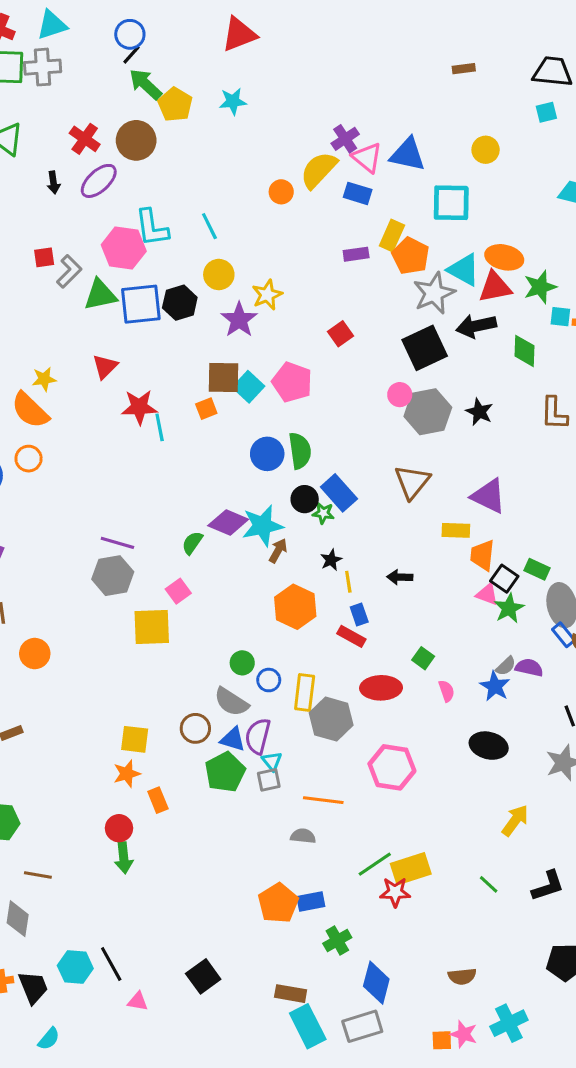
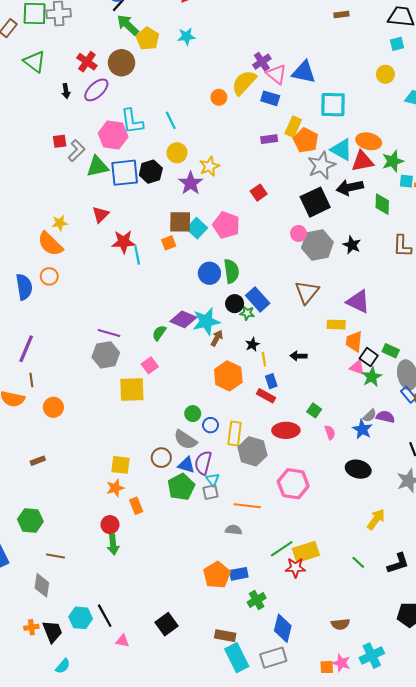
yellow circle: (486, 150) -> (385, 74), moved

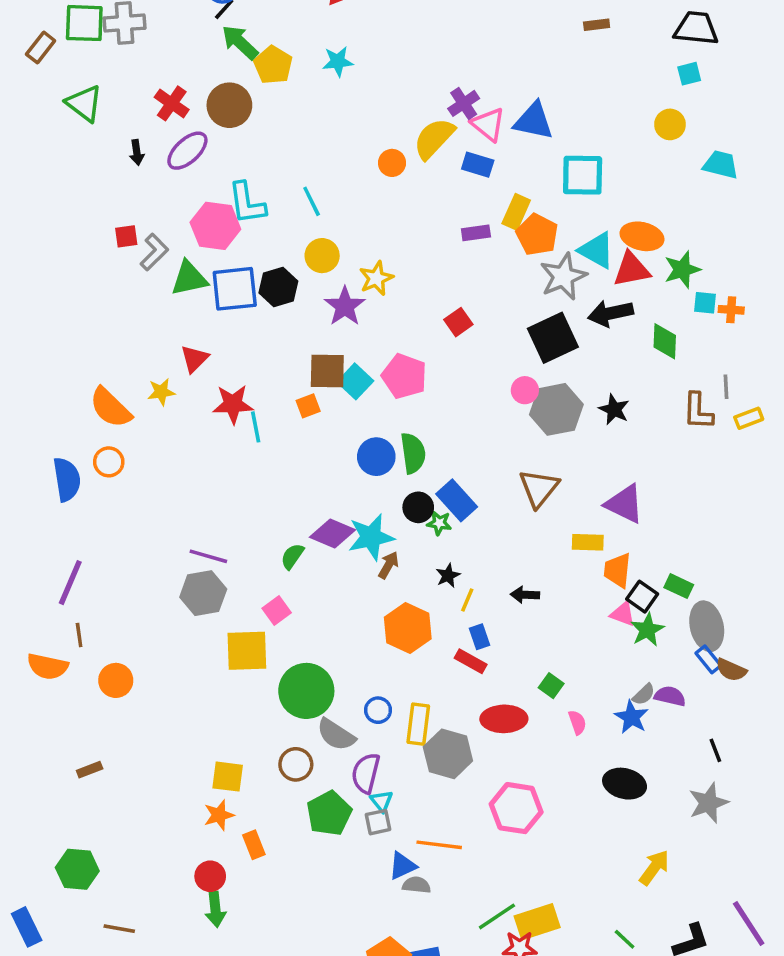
yellow star: (60, 223) -> (161, 392), moved
yellow line: (264, 359) -> (467, 600), turned 32
green circle: (193, 414) -> (306, 691), moved, size x2.0
blue triangle: (186, 465) -> (402, 866), moved, turned -42

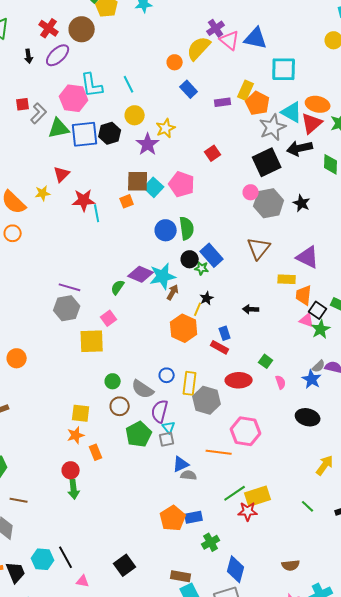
blue rectangle: (478, 165) -> (189, 89), moved, turned 30
red triangle: (632, 270) -> (312, 123), turned -30
yellow line: (467, 600) -> (198, 309), moved
green circle: (306, 691) -> (113, 381), moved, size x0.5
orange line: (439, 845) -> (219, 452), moved

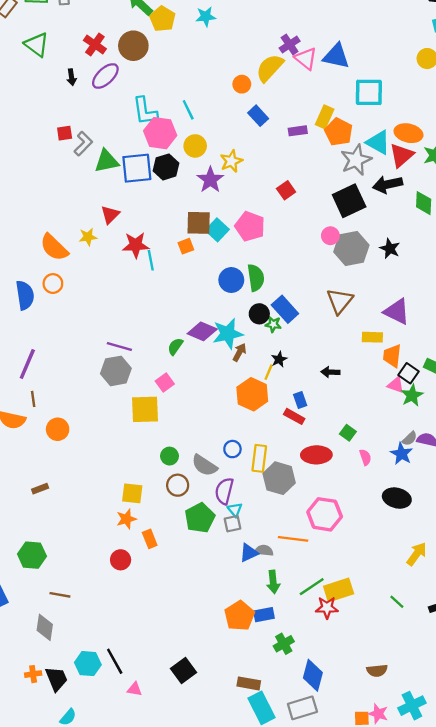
pink hexagon: (74, 98) -> (160, 133), moved
gray semicircle: (189, 475) -> (264, 550), moved
green arrow: (74, 489) -> (273, 582), moved

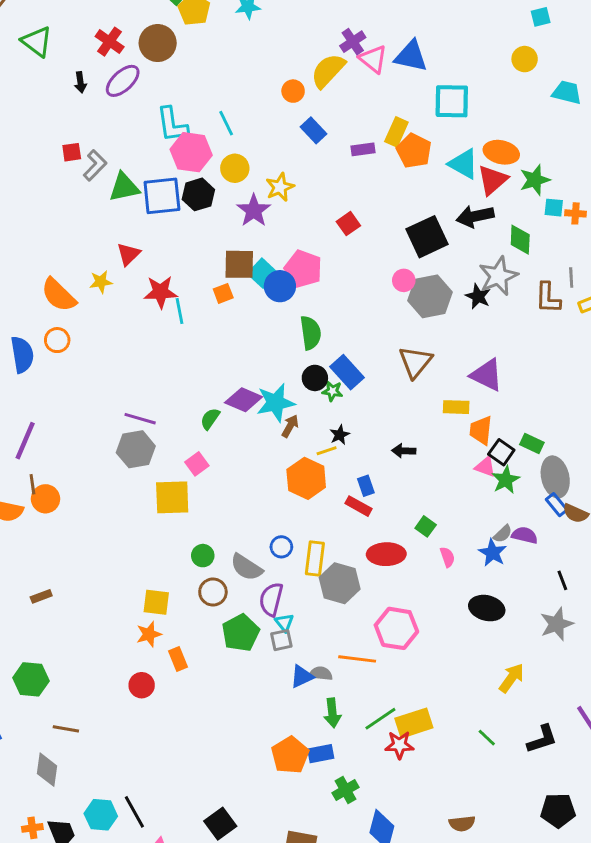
gray star: (356, 160) -> (498, 276), moved
blue circle: (231, 280) -> (280, 286), moved
yellow line: (269, 372) -> (327, 451), turned 49
orange circle: (58, 429) -> (45, 499), moved

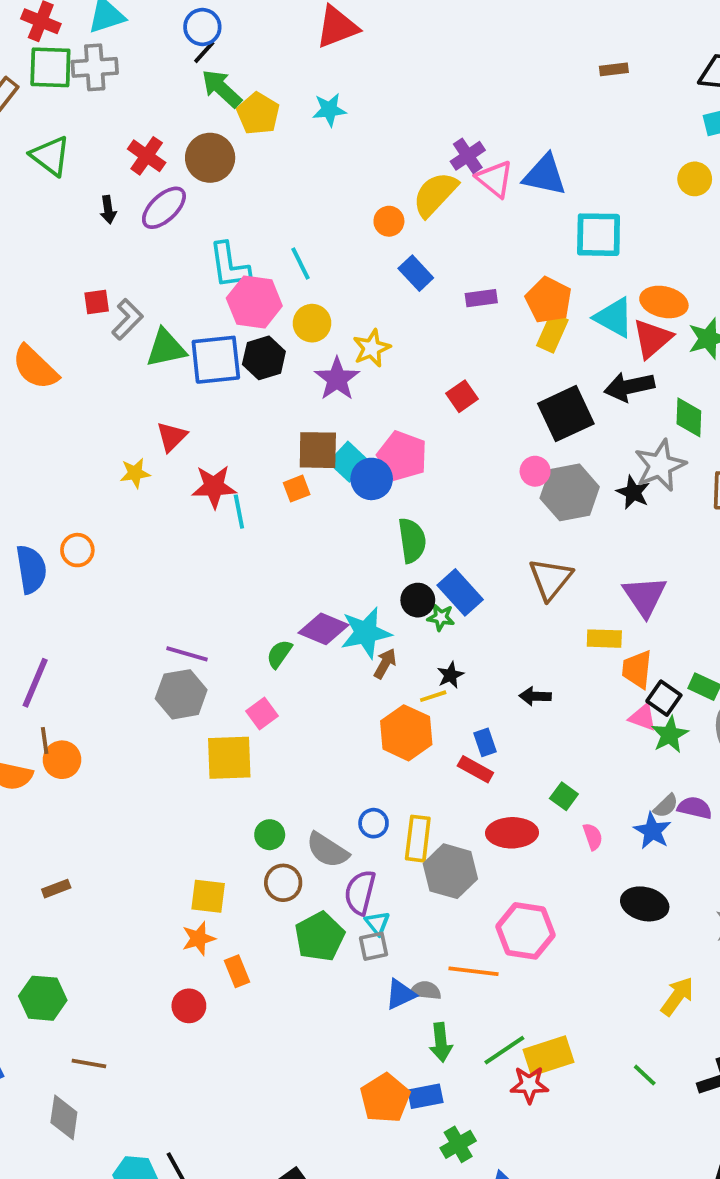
yellow rectangle: (396, 132) -> (552, 333), moved
orange semicircle: (59, 295) -> (35, 367), moved
purple triangle: (487, 375) -> (645, 596), turned 30

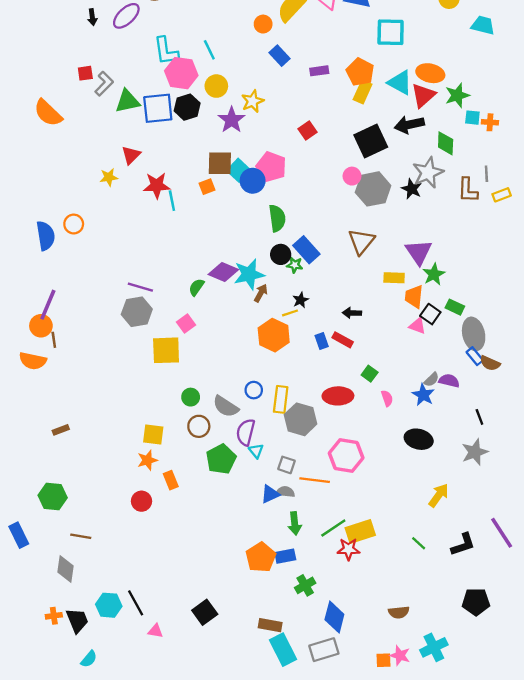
green star: (670, 735) -> (434, 274), moved
orange circle: (62, 760) -> (41, 326), moved
red rectangle: (475, 769) -> (343, 340), moved
gray square: (374, 946) -> (286, 465), moved, turned 30

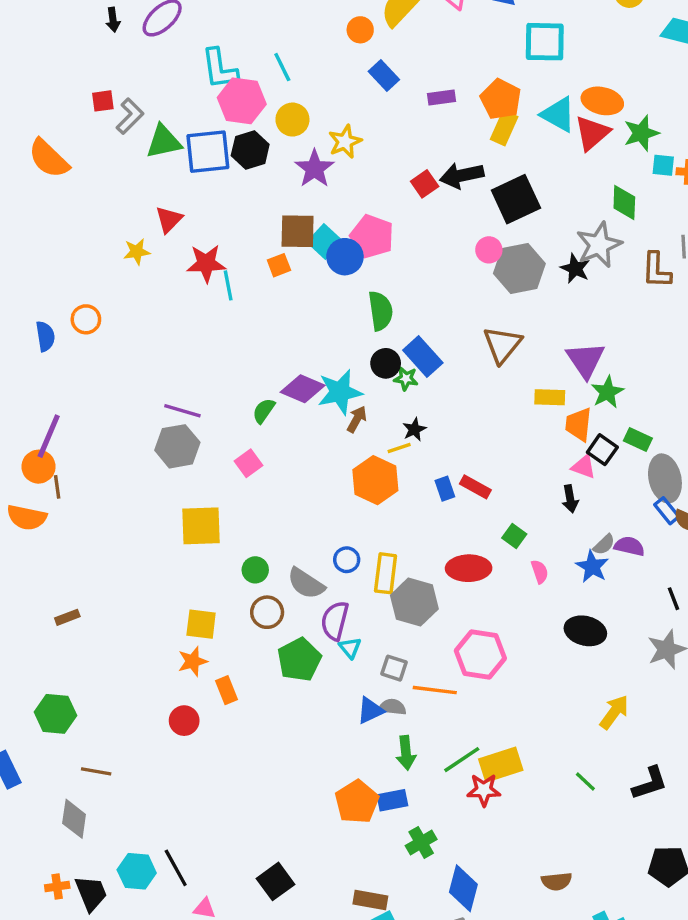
black arrow: (409, 125) -> (462, 175), moved
blue semicircle: (46, 236) -> (45, 336), size x0.7
black arrow: (352, 313) -> (570, 499), moved, turned -102
yellow square: (166, 350) -> (201, 526), moved

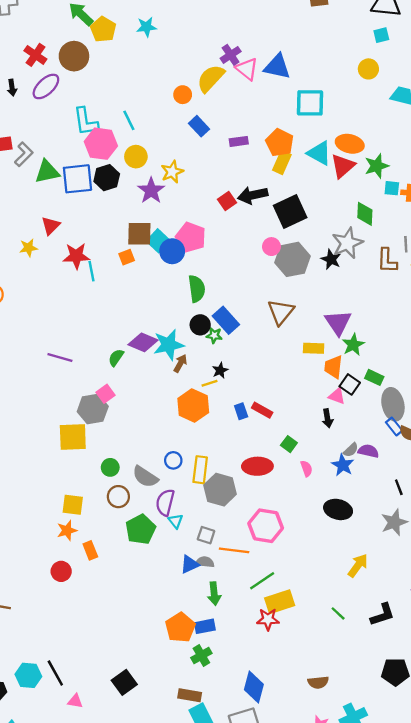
gray hexagon: (177, 446) -> (93, 409), moved
green line: (462, 760) -> (262, 581), moved
green cross: (421, 842) -> (201, 656), moved

